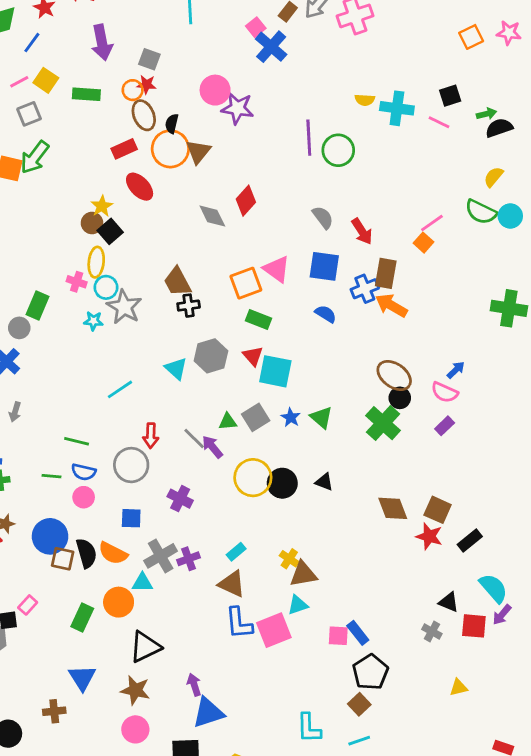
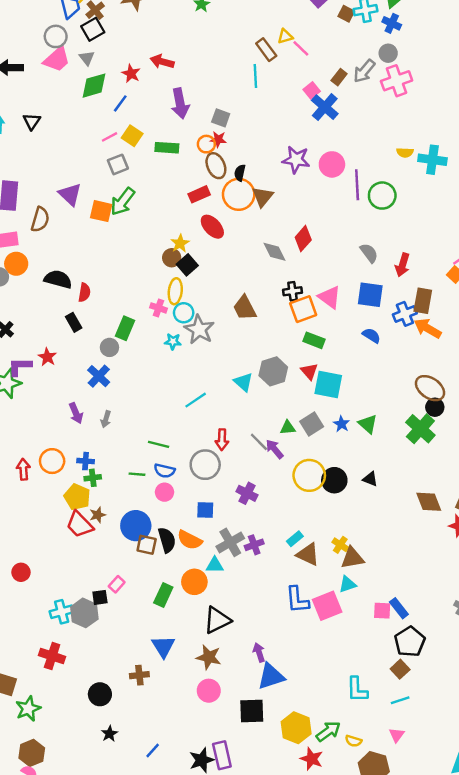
pink circle: (215, 90) -> (332, 164), moved
red arrow: (362, 231) -> (403, 265), turned 50
black cross: (189, 306) -> (292, 291), moved
brown triangle: (232, 584) -> (308, 554), moved

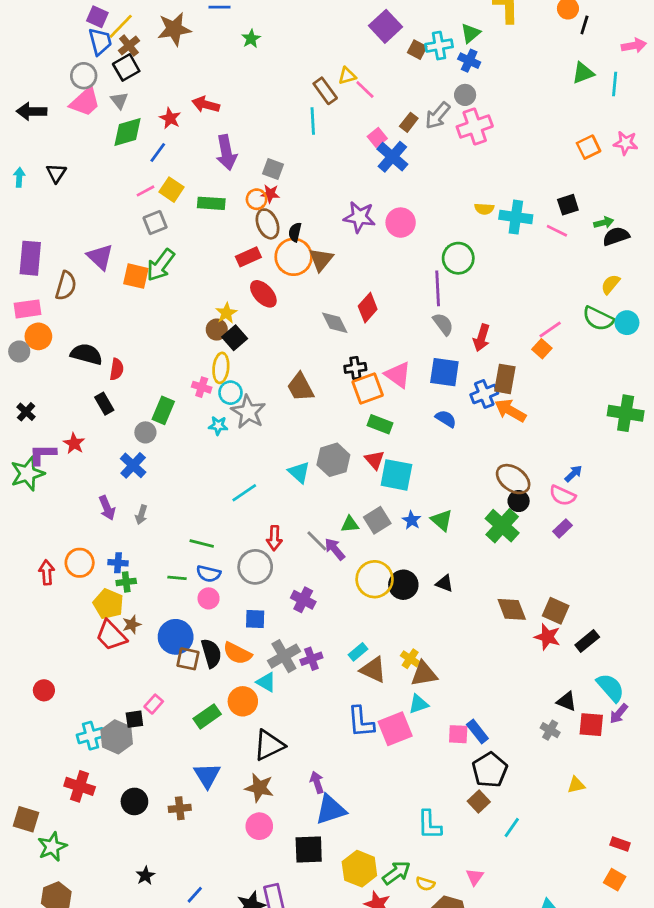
purple line: (357, 185) -> (438, 288), moved
cyan triangle: (215, 565) -> (266, 682), turned 30
green rectangle: (163, 595) -> (207, 716), turned 30
black circle: (100, 694) -> (134, 801), moved
cyan line: (400, 700) -> (512, 828), moved, turned -36

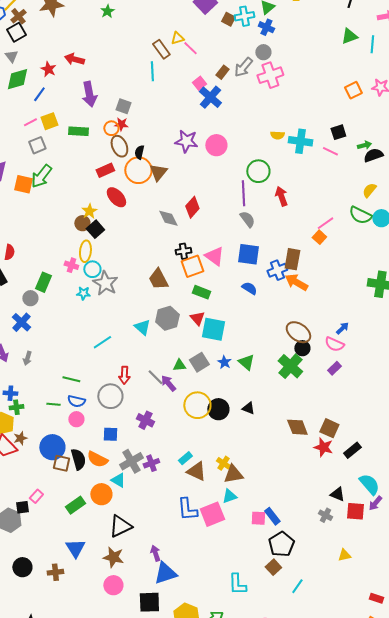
yellow square: (171, 190) -> (49, 121), turned 36
red arrow: (482, 338) -> (281, 196), moved, turned 144
brown trapezoid: (300, 387) -> (158, 279), moved

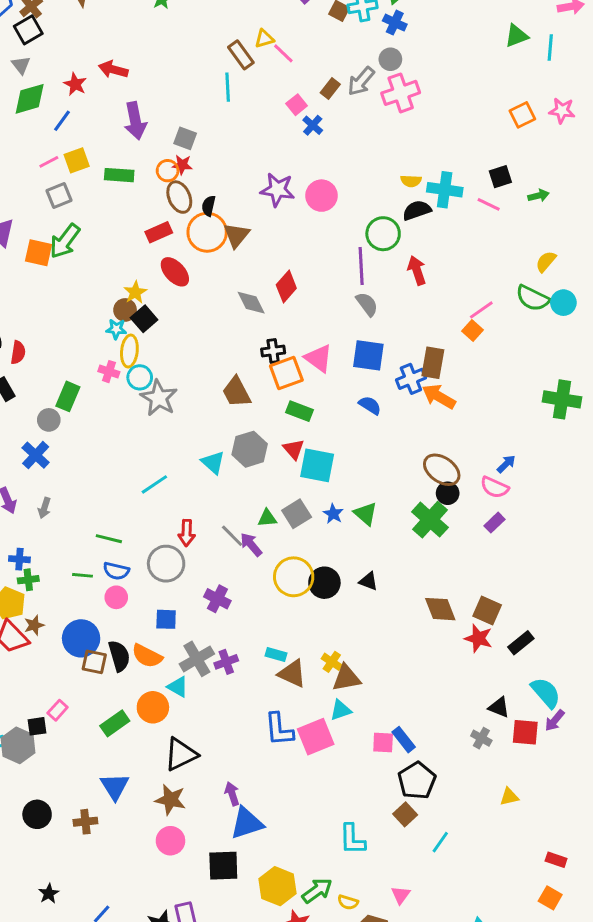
blue cross: (210, 97) -> (313, 125), size x0.6
black semicircle: (373, 155) -> (417, 210), moved
cyan star: (83, 293) -> (116, 329), moved
cyan rectangle: (185, 458) -> (276, 655), turned 56

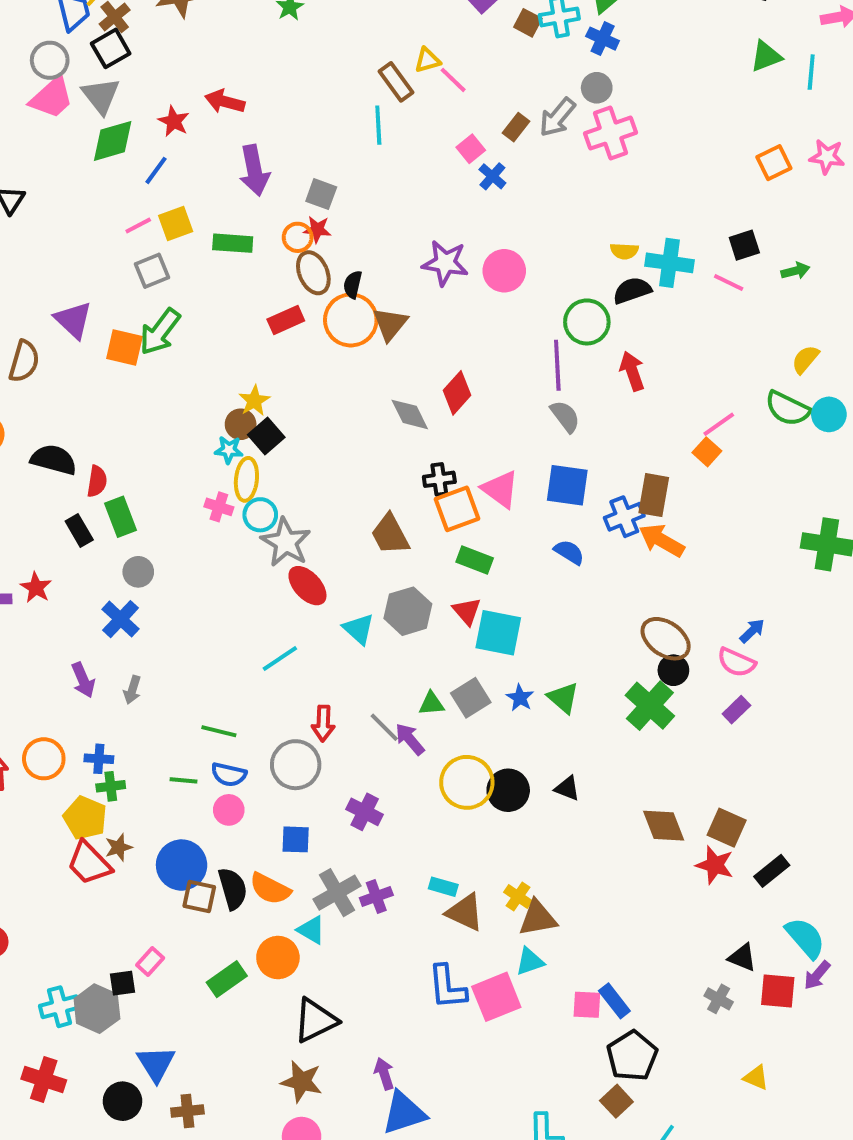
gray triangle: (21, 65) -> (101, 96), size x1.5
red ellipse: (175, 272) -> (307, 586), moved
green rectangle: (68, 396) -> (121, 517), moved, turned -44
blue triangle: (115, 786) -> (156, 1064), moved
yellow triangle: (509, 797) -> (756, 1078), turned 36

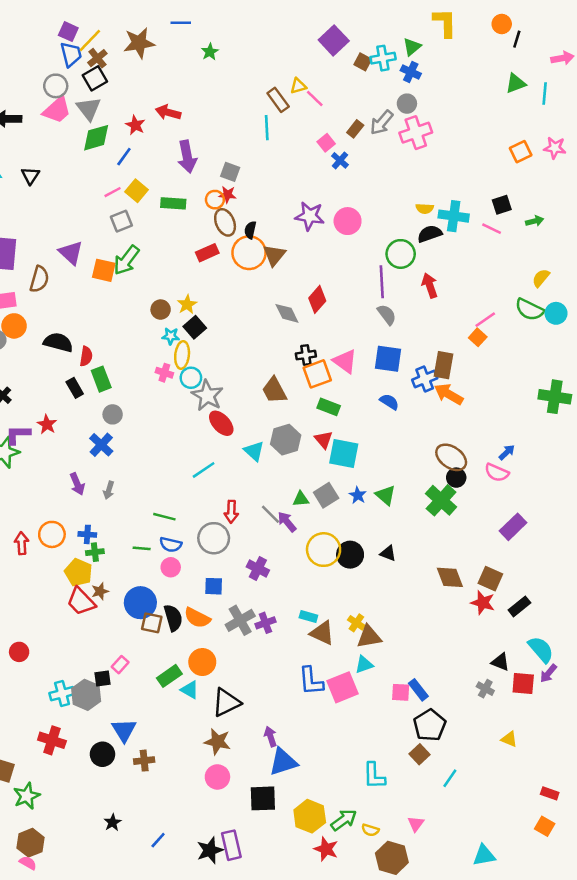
yellow square: (176, 224) -> (137, 191), turned -30
brown circle: (241, 424) -> (161, 310), moved
purple rectangle: (736, 710) -> (513, 527), moved, size x1.5
cyan triangle: (311, 930) -> (190, 690), moved

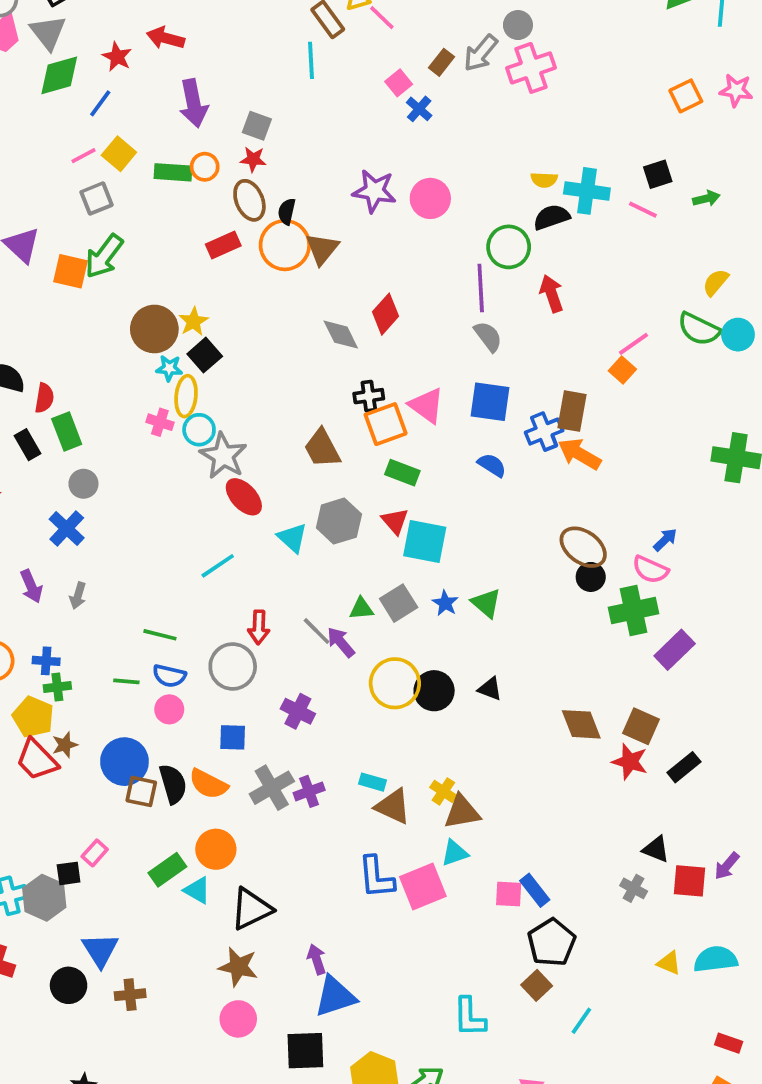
orange circle: (215, 200) -> (205, 167), moved
brown circle: (161, 310) -> (154, 329), size x1.6
green cross: (441, 500) -> (634, 611), moved, turned 36
cyan semicircle: (541, 649) -> (716, 959), moved, turned -56

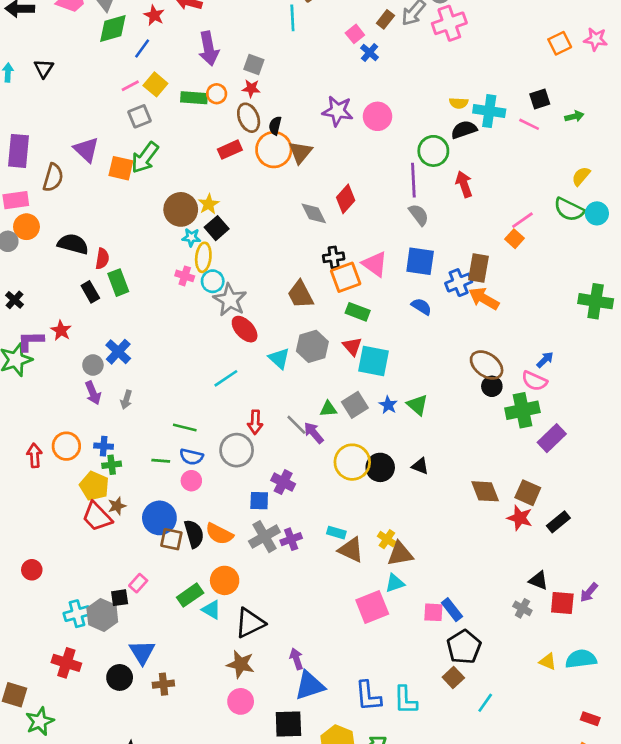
gray circle: (83, 484) -> (93, 365), moved
blue square: (233, 737) -> (259, 501), moved
blue L-shape: (376, 877) -> (368, 696), moved

